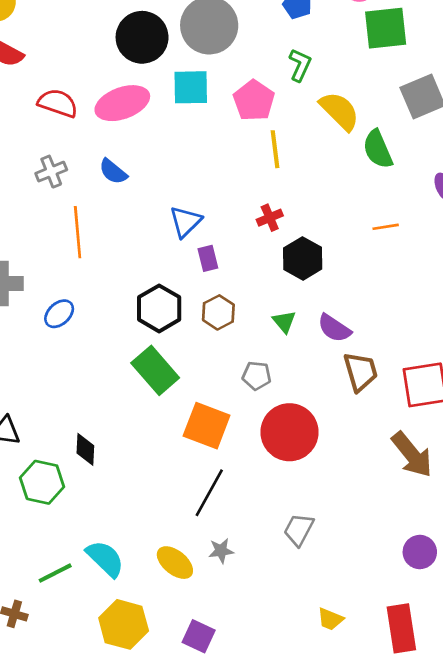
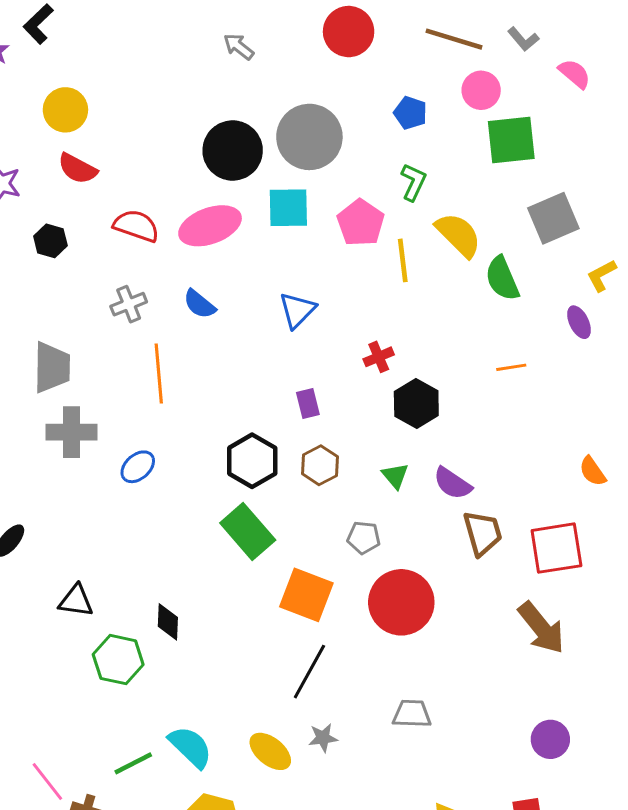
yellow line: (275, 149) -> (403, 260), moved
blue triangle: (185, 222) -> (297, 310), moved
gray trapezoid: (299, 530) -> (412, 714), turned 64

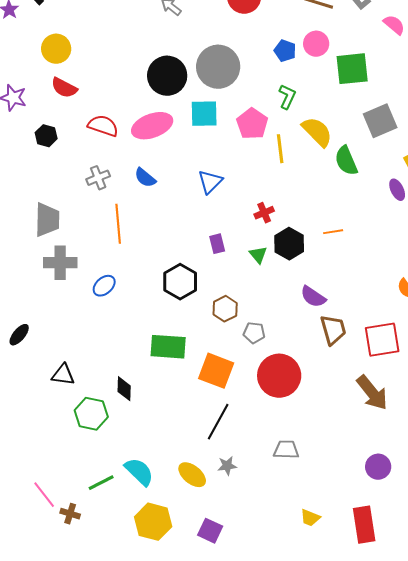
pink circle: (481, 90) -> (316, 44), moved
orange line: (511, 367) -> (333, 232), moved
brown hexagon: (320, 465) -> (225, 309), moved
green triangle: (395, 476) -> (258, 255), moved
green rectangle: (248, 532) -> (168, 347), moved, turned -45

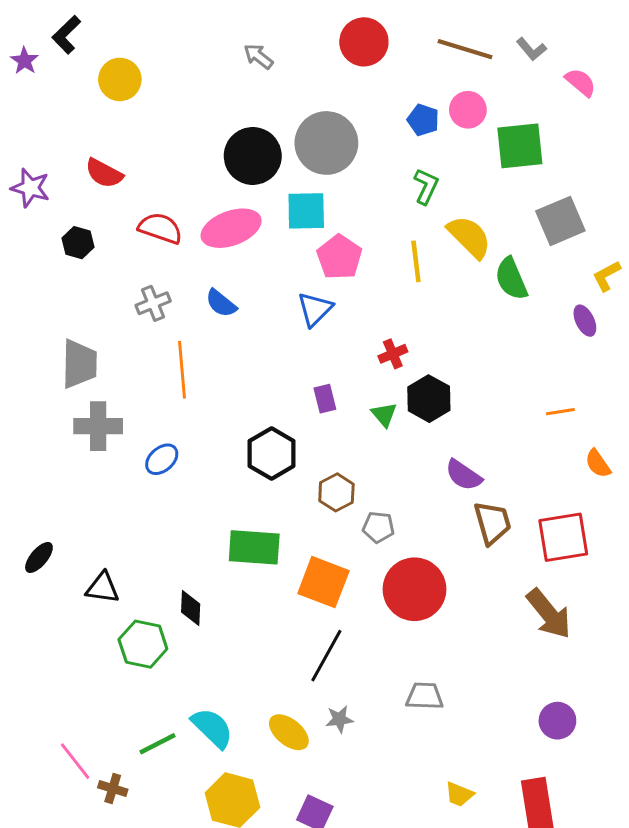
yellow circle: (56, 49) -> (120, 79), moved
pink pentagon: (252, 124) -> (339, 257), moved
orange line: (333, 232) -> (560, 412), moved
black ellipse: (19, 335) -> (39, 557), moved

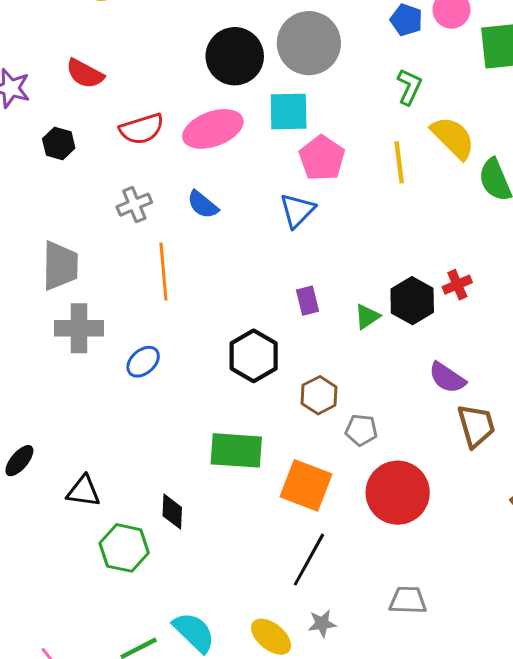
red semicircle: (160, 228) -> (142, 129), turned 144
red cross: (393, 354) -> (457, 285), moved
green triangle: (384, 414) -> (367, 317), turned 36

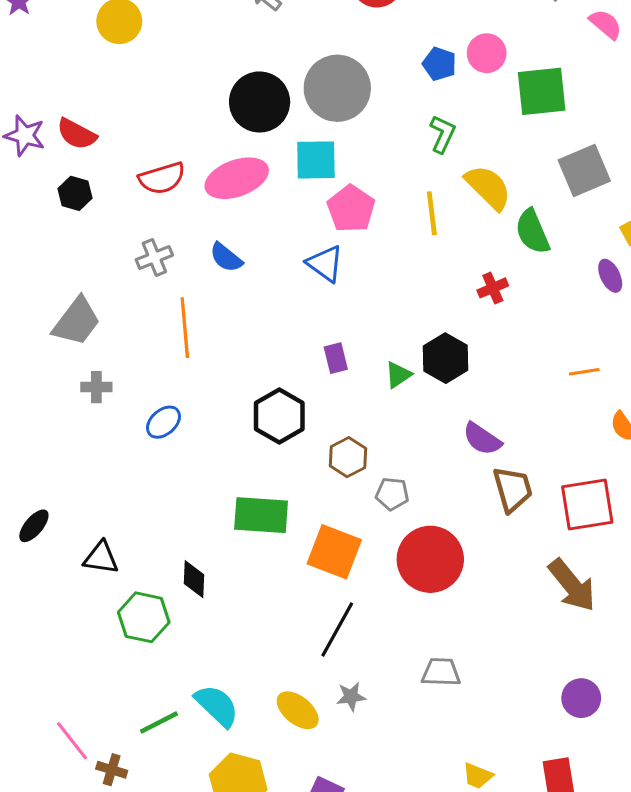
red semicircle: (85, 74) -> (77, 134), moved
blue triangle: (297, 210) -> (325, 264), turned -39
gray trapezoid: (60, 266) -> (77, 322), turned 36
red cross: (457, 285) -> (493, 288), moved
gray cross: (79, 328) -> (96, 387), size x0.6

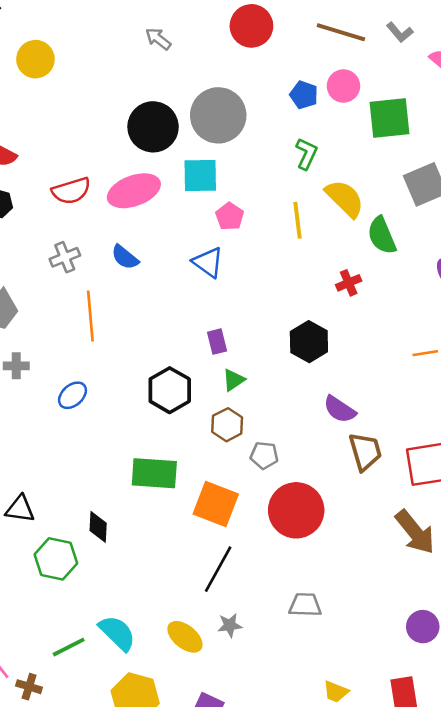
pink pentagon: (351, 209) -> (230, 216), size x0.7
green triangle: (398, 375) -> (234, 380), moved

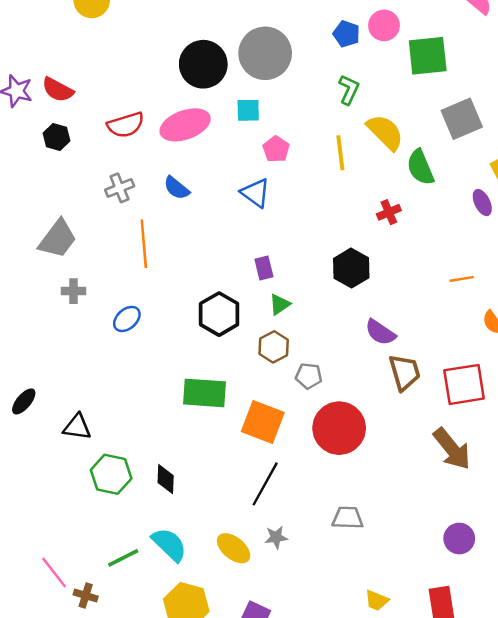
cyan square: (200, 175) -> (248, 110), size x0.7
black diamond: (98, 527) -> (166, 479), moved

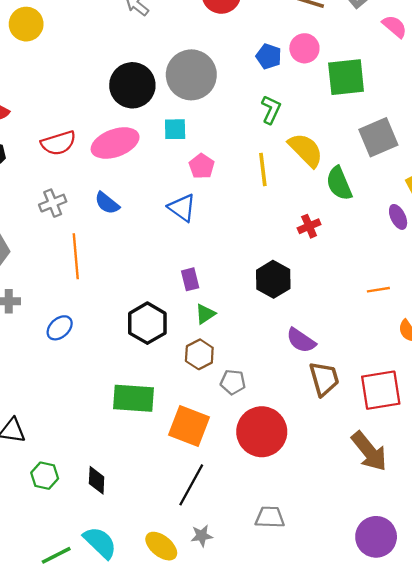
green hexagon: (111, 474) -> (45, 476), size x0.7
purple circle: (459, 539) -> (376, 537), size x1.4

